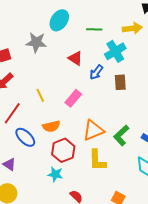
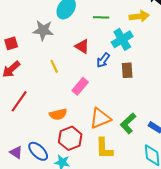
yellow line: (40, 95) -> (54, 66), moved
blue ellipse: (25, 137) -> (38, 151), moved

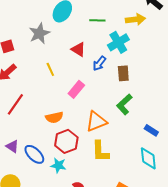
gray star: (43, 30) -> (39, 33), turned -30
green L-shape: (128, 123) -> (124, 104), moved
purple triangle: (16, 152) -> (12, 146), moved

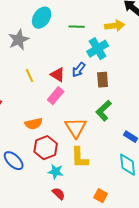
red triangle: (78, 49) -> (58, 75), moved
orange triangle: (96, 121) -> (76, 128), turned -40
cyan star: (58, 165) -> (56, 172), moved

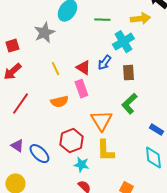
pink rectangle: (56, 96) -> (81, 89), turned -60
orange semicircle: (34, 124) -> (59, 102), moved

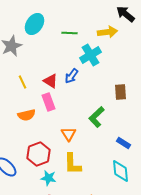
brown rectangle: (128, 73) -> (120, 92), moved
orange triangle: (101, 121) -> (68, 134), size x0.7

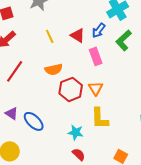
pink rectangle: (48, 102) -> (96, 56), moved
green L-shape: (96, 117) -> (124, 40), moved
red hexagon: (38, 154) -> (71, 89), moved

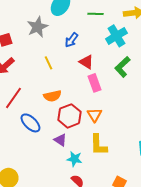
blue arrow: (99, 30) -> (71, 40), moved
red triangle: (78, 35) -> (86, 62), moved
purple triangle: (12, 113) -> (60, 140), moved
blue ellipse: (34, 121) -> (30, 123), moved

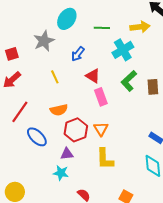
purple triangle: (60, 140) -> (67, 154), turned -40
cyan star: (74, 159) -> (61, 173), moved

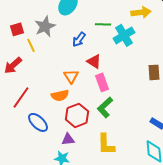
green line: (102, 28) -> (103, 24), moved
red square: (12, 54) -> (17, 29), moved
yellow line: (55, 77) -> (31, 45), moved
green L-shape: (129, 81) -> (105, 107), moved
orange triangle: (101, 129) -> (71, 76), moved

